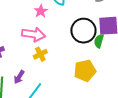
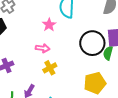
pink arrow: (34, 34) -> (43, 48), size x0.6

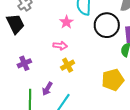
black circle: (92, 43) -> (107, 25), moved

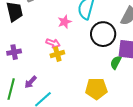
yellow cross: (68, 65) -> (57, 54), moved

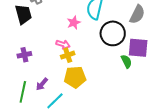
green semicircle: (116, 62) -> (126, 61), turned 128
yellow pentagon: (96, 89) -> (75, 77), moved

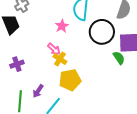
pink arrow: (63, 44) -> (54, 49), turned 32
yellow cross: (68, 55) -> (60, 59), turned -32

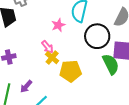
green semicircle: (119, 58) -> (111, 64), size x1.5
yellow pentagon: (70, 80) -> (70, 71), moved

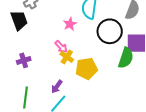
green semicircle: (111, 64) -> (126, 58), turned 50
purple arrow: (26, 86) -> (57, 87), moved

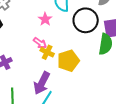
purple arrow: (57, 87) -> (42, 83), size x1.6

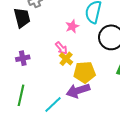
purple arrow: (42, 83) -> (78, 91), moved, turned 30

